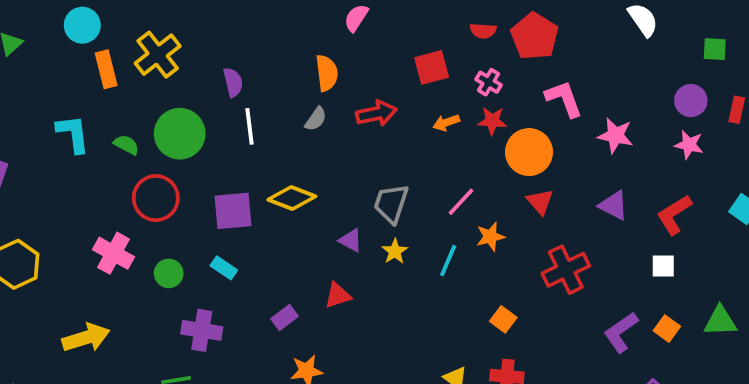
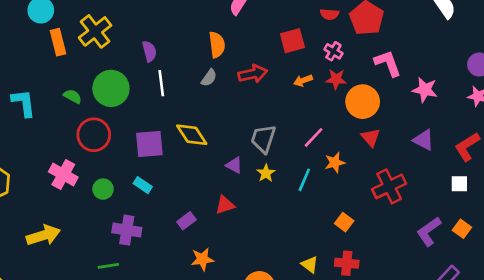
cyan L-shape: (73, 134) -> (24, 103), moved
yellow diamond: (292, 198) -> (192, 135), turned 36

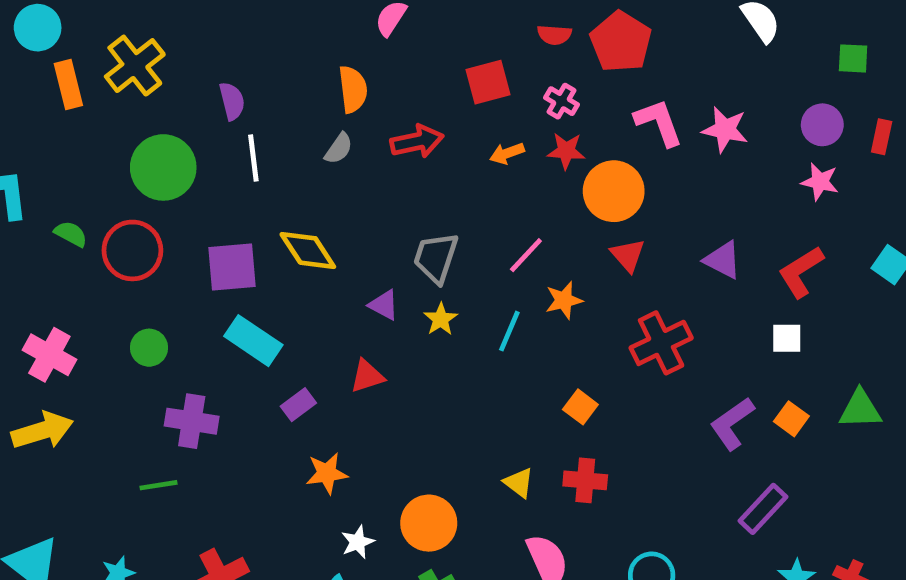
pink star: (425, 90) -> (725, 130), moved
green semicircle: (73, 96) -> (71, 234), moved
pink cross: (63, 174) -> (49, 355), moved
cyan rectangle: (143, 185) -> (253, 341), moved, size x1.6

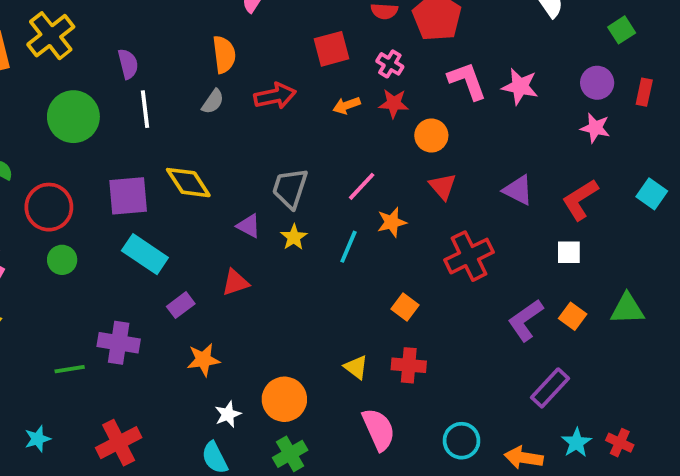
green square: (853, 58) -> (622, 30), turned -36
orange circle: (614, 191) -> (431, 135), size x0.7
red circle: (132, 250) -> (49, 207), moved
purple cross: (192, 421) -> (119, 343), moved

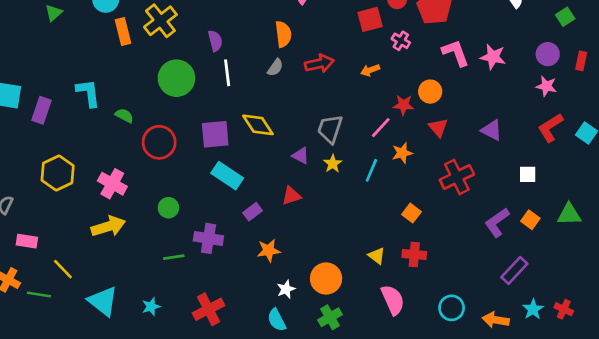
red square: (331, 49) -> (370, 19), moved
red star: (394, 103) -> (403, 105), moved
red L-shape: (580, 200) -> (550, 128), moved
green circle: (62, 260) -> (168, 208), moved

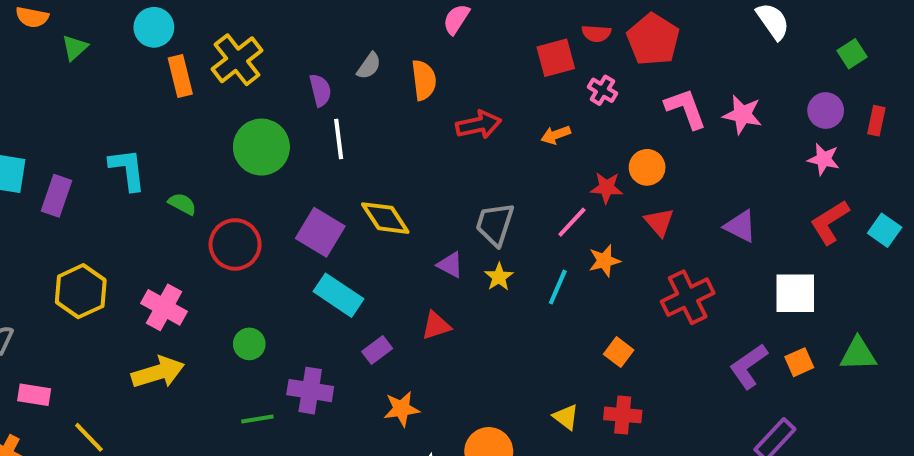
gray semicircle: (275, 67) -> (369, 66), moved
purple square: (215, 134) -> (320, 232), turned 36
white square: (528, 174) -> (795, 293), size x1.6
orange square: (530, 220) -> (799, 362), turned 30

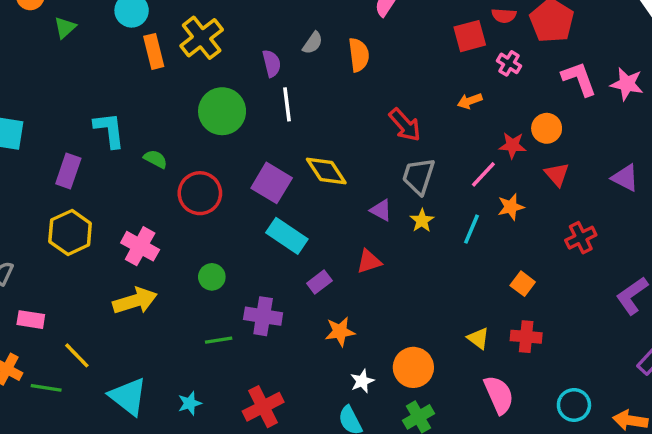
red arrow: (479, 125) -> (405, 125), moved, turned 60
purple rectangle: (56, 196) -> (68, 171), moved
red cross: (688, 297) -> (581, 238), size x0.7

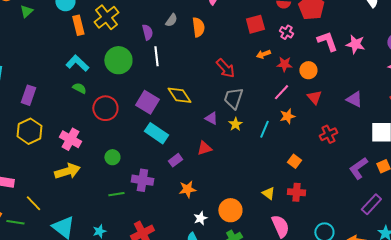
red square: (470, 36) -> (255, 24), moved
cyan L-shape: (109, 130) -> (77, 63), moved, turned -40
red star: (512, 145) -> (284, 64), moved
pink line: (483, 174) -> (281, 92), moved

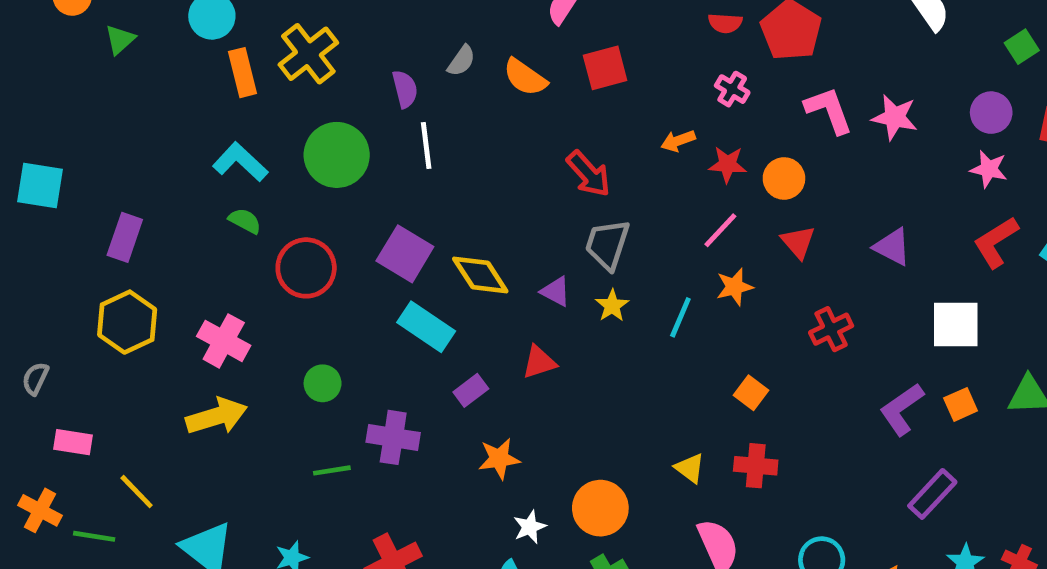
red square: (255, 24) -> (605, 68), moved
orange semicircle: (198, 27) -> (525, 77), turned 132
yellow diamond: (179, 95) -> (480, 275), moved

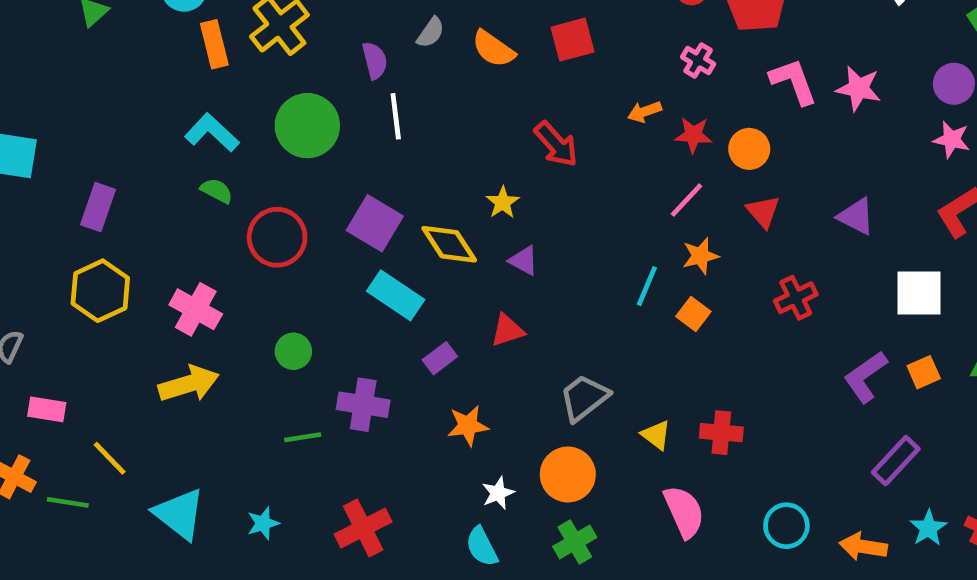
gray trapezoid: (607, 244) -> (584, 398), moved, turned 34
yellow star: (612, 306) -> (503, 202), moved
orange square: (751, 393) -> (693, 314), moved

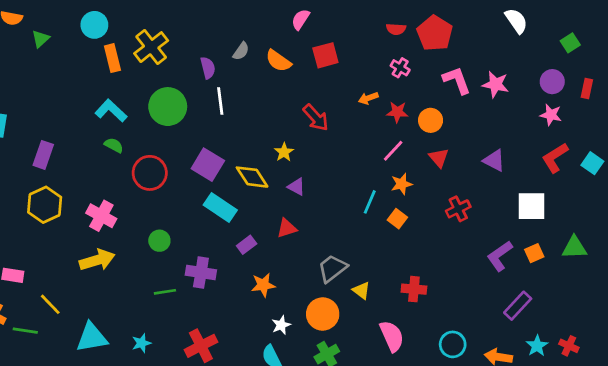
yellow triangle: (656, 435) -> (361, 290), moved
cyan triangle: (179, 514) -> (92, 338), turned -48

